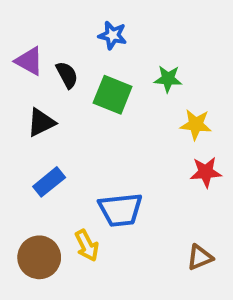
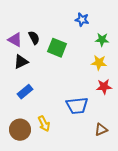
blue star: (113, 35) -> (82, 20), moved
purple triangle: (29, 61) -> (15, 40), moved
green star: (168, 79) -> (102, 40), moved
blue trapezoid: (120, 210) -> (77, 106), moved

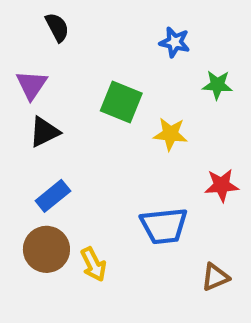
black semicircle: (34, 38) -> (57, 27), moved
purple triangle: (15, 40) -> (32, 85), turned 35
yellow star: (99, 63) -> (170, 134), moved
brown circle: (20, 130) -> (46, 249), moved

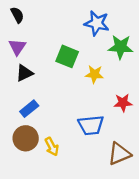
black semicircle: (57, 27) -> (17, 15), moved
blue star: (175, 42) -> (97, 23), size x1.5
green star: (217, 85) -> (121, 47), size x1.5
brown triangle: (215, 277) -> (119, 154), size x1.5

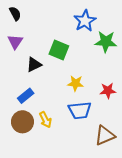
blue star: (97, 23) -> (85, 21), turned 30
black triangle: (24, 73) -> (34, 65), moved
yellow star: (94, 74) -> (76, 83), moved
yellow arrow: (52, 147) -> (45, 120), moved

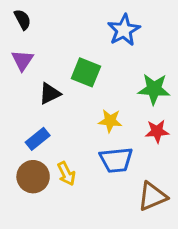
green star: (106, 42) -> (154, 89), moved

